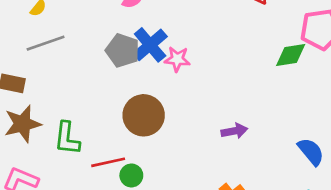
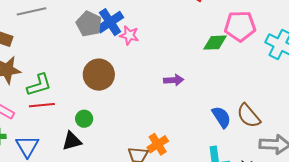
purple arrow: (234, 131) -> (174, 80), moved
green L-shape: (67, 138) -> (39, 85), turned -120
red line: (108, 162) -> (42, 105), moved

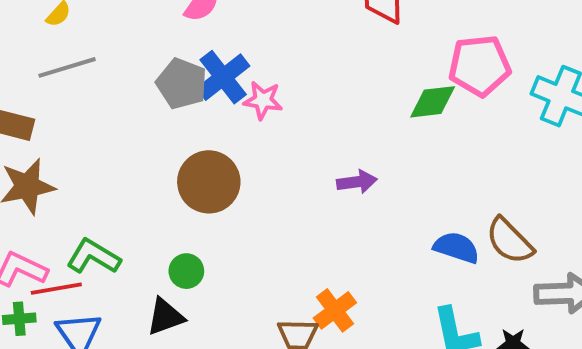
green L-shape: (39, 85) -> (93, 257), moved, turned -128
red line: (42, 105) -> (56, 289), moved
blue semicircle: (221, 117) -> (456, 248), turned -35

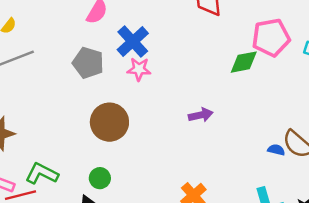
blue cross: (223, 77) -> (133, 42), moved
blue semicircle: (456, 248) -> (276, 150), moved, size x0.6

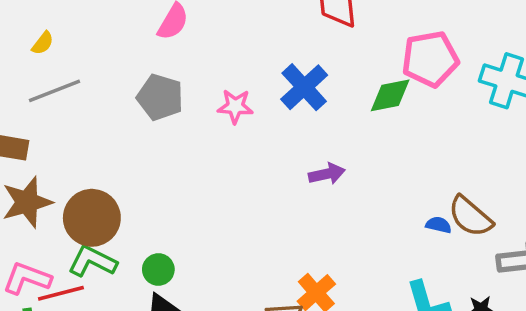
blue cross: (133, 42) -> (304, 87), moved
brown circle: (109, 122) -> (92, 218), moved
green circle: (100, 178) -> (158, 270), moved

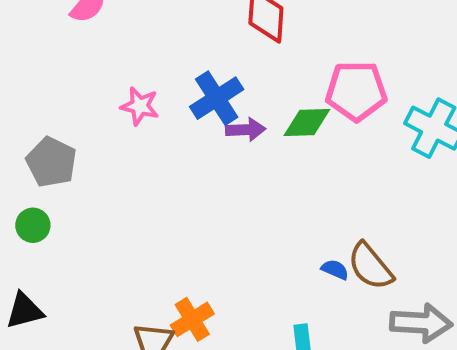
gray pentagon: (160, 97) -> (51, 162), moved
purple arrow: (327, 174) -> (246, 130), moved
green circle: (158, 270) -> (33, 225), moved

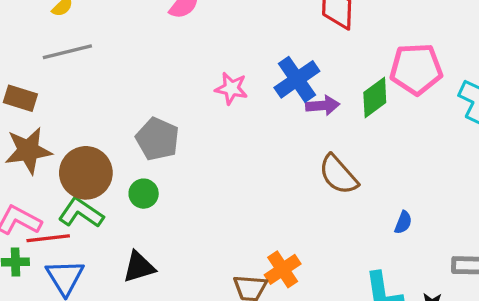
green diamond: (307, 123) -> (375, 98), turned -33
brown semicircle: (370, 266) -> (338, 175), moved
blue semicircle: (335, 269) -> (403, 222), turned 90

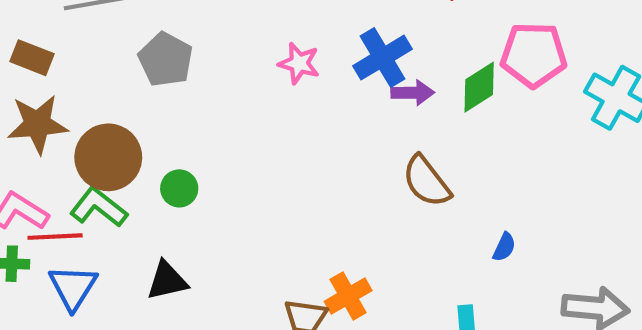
gray pentagon: (157, 139) -> (166, 59), moved

